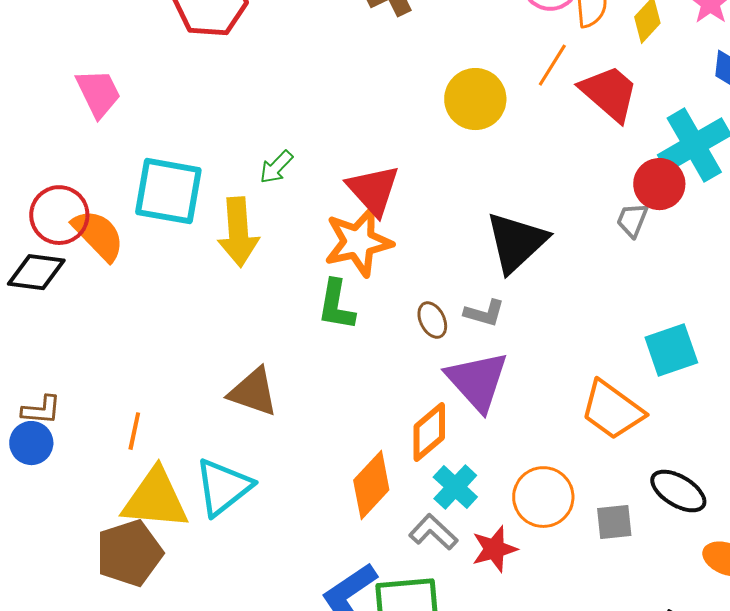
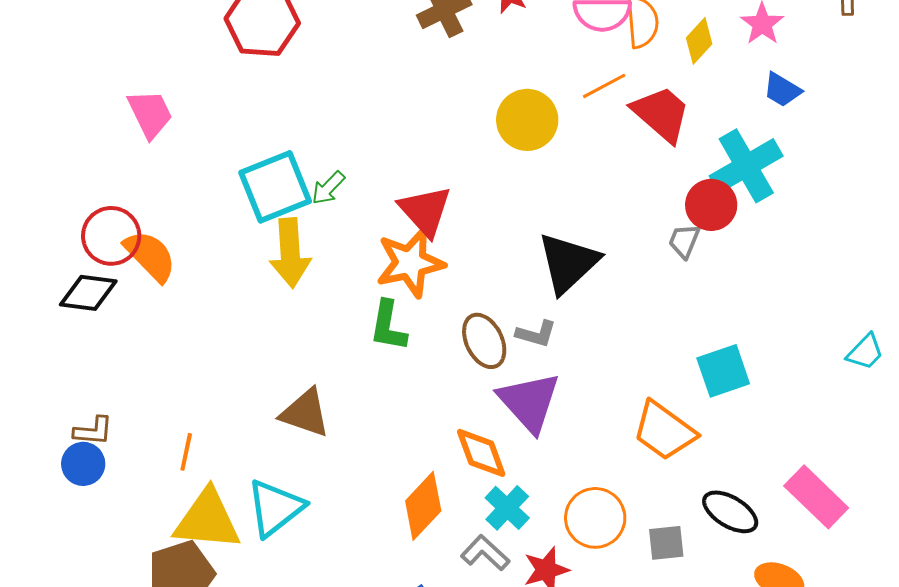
orange line: (552, 65) -> (604, 86), turned 30
cyan square: (168, 191) -> (275, 187), moved, turned -32
brown ellipse: (432, 320) -> (484, 341), size x1.5
orange diamond: (429, 432) -> (481, 453), turned -70

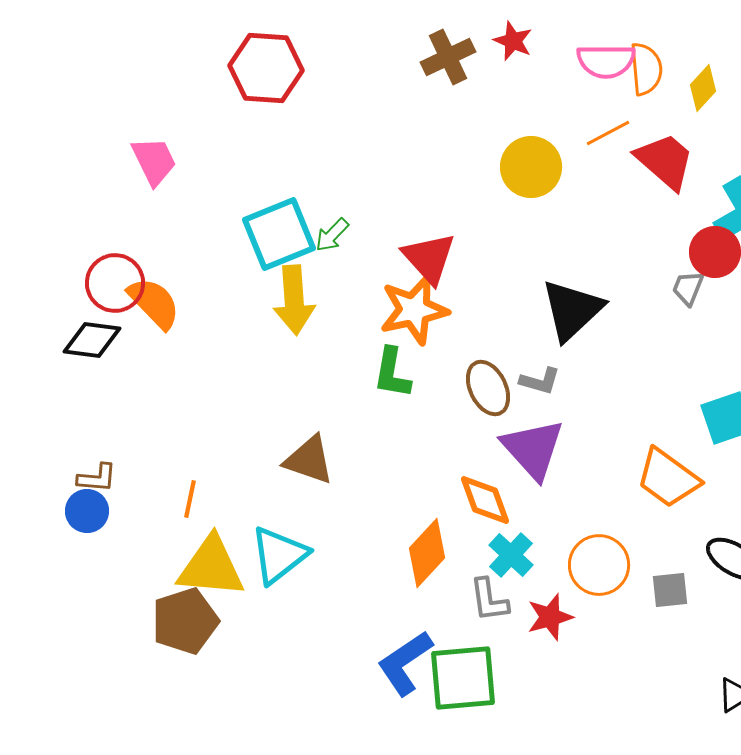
gray L-shape: (485, 553) -> (489, 600), turned -141

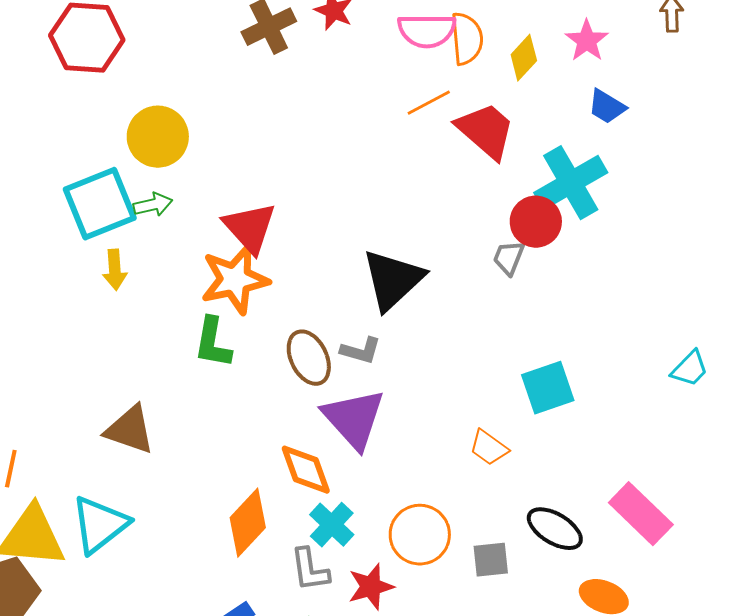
yellow circle: (531, 167) -> (158, 137), moved
green arrow: (332, 235) -> (153, 205), turned -147
yellow arrow: (294, 300) -> (115, 270), size x0.6
orange trapezoid: (668, 478) -> (489, 448), size x0.6

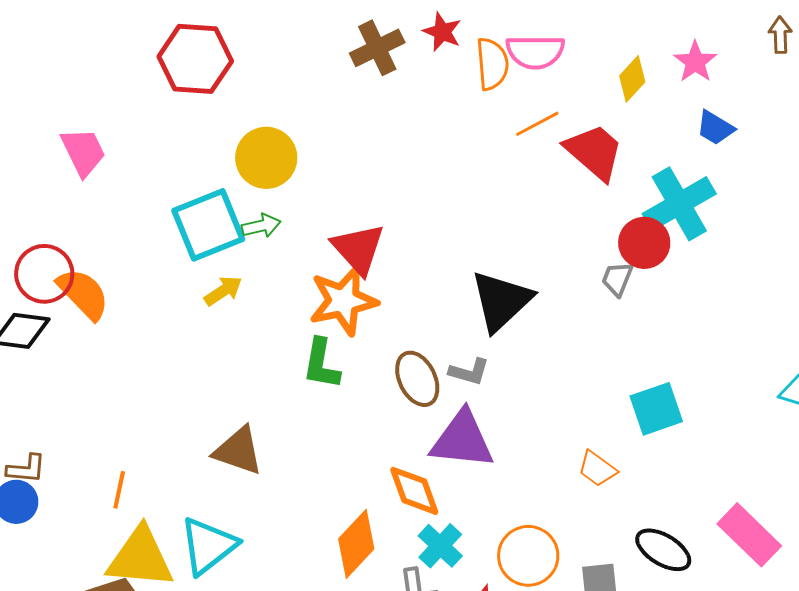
orange semicircle: (467, 39) -> (492, 64), moved
yellow arrow: (115, 270) -> (223, 291), turned -120
purple triangle: (354, 419) -> (462, 440), turned -42

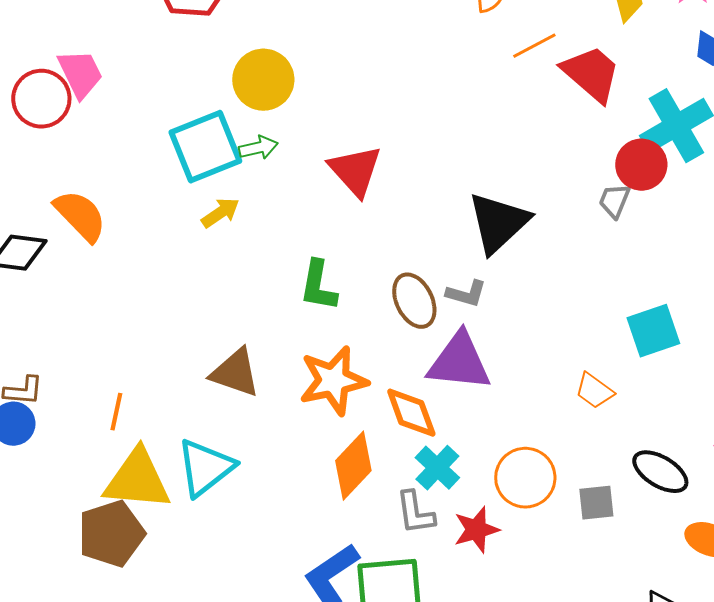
red circle: (44, 274) -> (41, 99), moved
orange star: (343, 301) -> (333, 381), moved

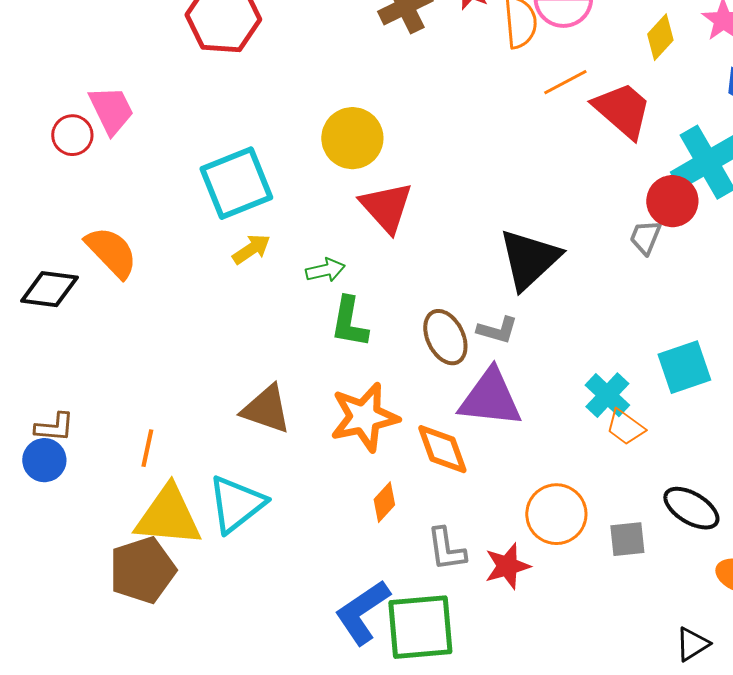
yellow circle: (263, 80) -> (352, 138), moved
red circle: (41, 99) -> (72, 135), size x0.7
green arrow: (258, 148) -> (325, 270), moved
orange diamond: (353, 466) -> (384, 502), size x0.6
cyan cross: (437, 468) -> (607, 395), moved

